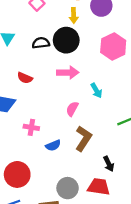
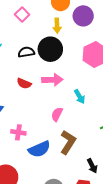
red semicircle: (25, 78) -> (24, 83), moved
blue semicircle: (53, 145) -> (39, 149), size x1.5

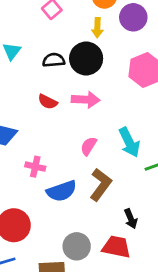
cyan arrow: (80, 97) -> (129, 142), moved, size x1.5

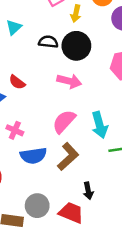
yellow arrow: (97, 28) -> (76, 14), moved
red semicircle: (48, 102) -> (17, 82), moved
pink semicircle: (89, 146) -> (64, 121), size x1.5

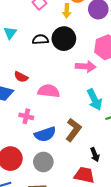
yellow arrow: (76, 14) -> (67, 11), moved
pink arrow: (69, 81) -> (86, 66), moved
pink semicircle: (64, 121) -> (49, 91), moved, turned 65
gray circle: (37, 206) -> (43, 162), moved

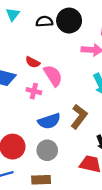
red semicircle: (21, 77) -> (33, 62), moved
pink semicircle: (49, 91) -> (53, 76), turned 50
pink cross: (26, 116) -> (34, 91), moved

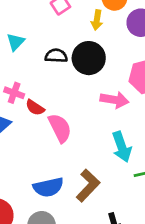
pink cross: (34, 91) -> (14, 93), moved

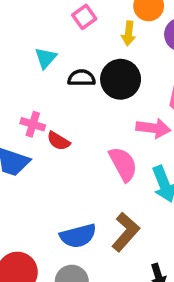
cyan triangle: (16, 42) -> (46, 58), moved
pink semicircle: (60, 128) -> (123, 164), moved

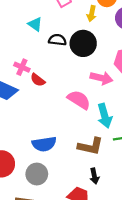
cyan triangle: (46, 58) -> (35, 24), turned -42
pink semicircle: (123, 164) -> (79, 100), turned -35
brown L-shape: (126, 232) -> (90, 146), moved, turned 55

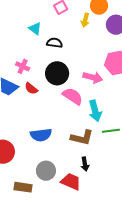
black circle: (83, 43) -> (57, 73), moved
red semicircle: (38, 80) -> (31, 88), moved
gray circle: (37, 174) -> (46, 171), moved

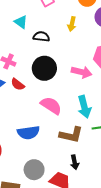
yellow arrow: (85, 20) -> (72, 24), moved
pink semicircle: (73, 96) -> (51, 106), moved

